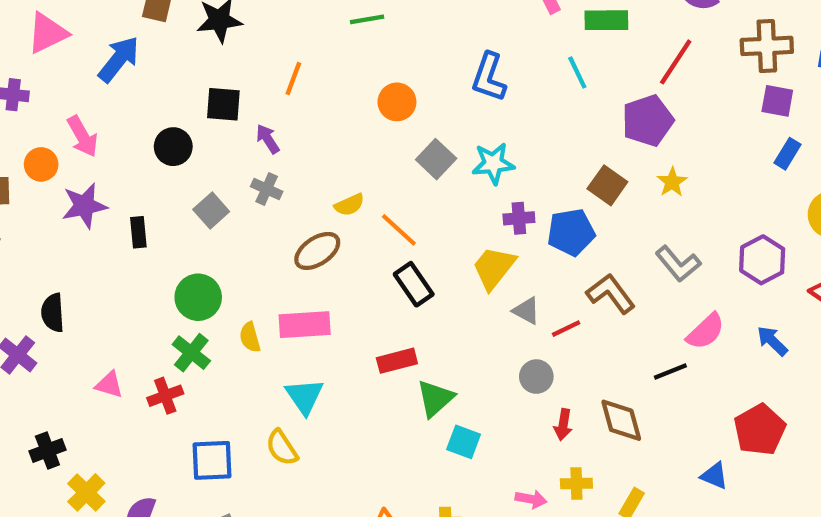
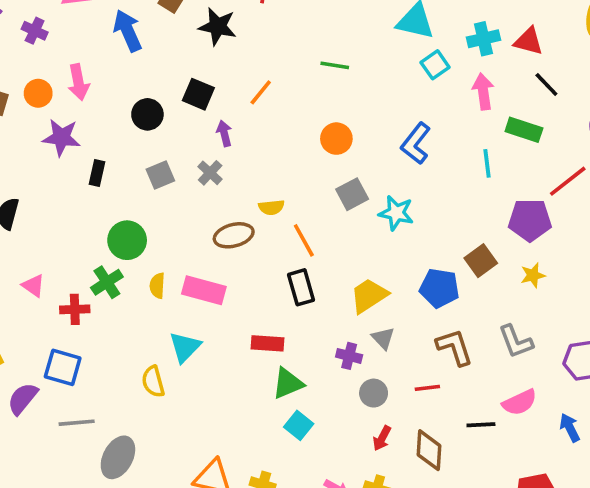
blue arrow: (119, 59) -> (128, 31), turned -81
purple cross: (519, 218) -> (349, 356), moved
red line: (566, 329) -> (427, 388), moved
blue square: (212, 460) -> (63, 367), moved

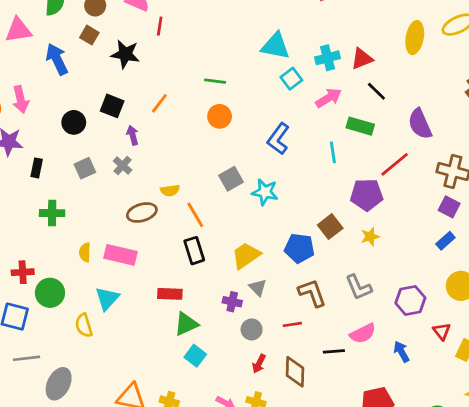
red triangle: (529, 41) -> (362, 59), turned -35
pink arrow: (483, 92) -> (329, 98), turned 68
orange circle: (336, 139) -> (220, 116), moved
green circle: (127, 240) -> (50, 293), moved
green cross: (107, 282) -> (52, 213), moved, turned 35

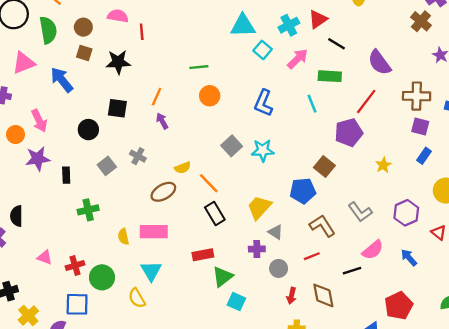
purple arrow: (133, 135) -> (162, 121), moved
yellow star: (370, 237) -> (383, 165), moved

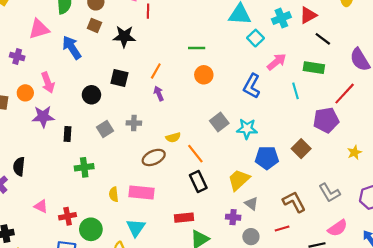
pink arrow: (298, 59) -> (277, 62), moved
gray cross: (138, 156) -> (134, 123), turned -32
blue pentagon: (303, 191) -> (267, 158), moved

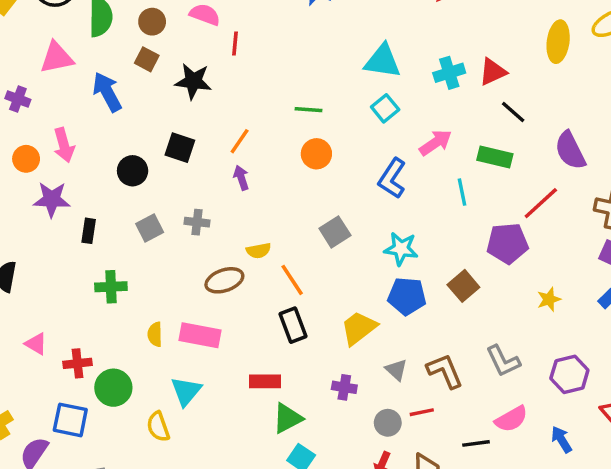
cyan square: (256, 38) -> (385, 108), moved
cyan star: (247, 129) -> (401, 249), moved
gray triangle: (251, 204) -> (396, 370), moved
gray circle: (251, 237) -> (388, 423), moved

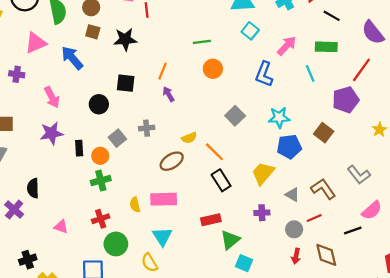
orange circle: (26, 159) -> (100, 156), moved
red cross: (78, 363) -> (101, 219), moved

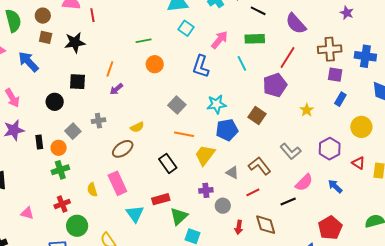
purple arrow: (169, 94) -> (116, 89), turned -96
orange line: (214, 152) -> (184, 134), moved, turned -30
pink rectangle: (164, 199) -> (117, 183), turned 70
gray circle: (294, 229) -> (223, 206), moved
cyan triangle: (162, 236) -> (135, 214), moved

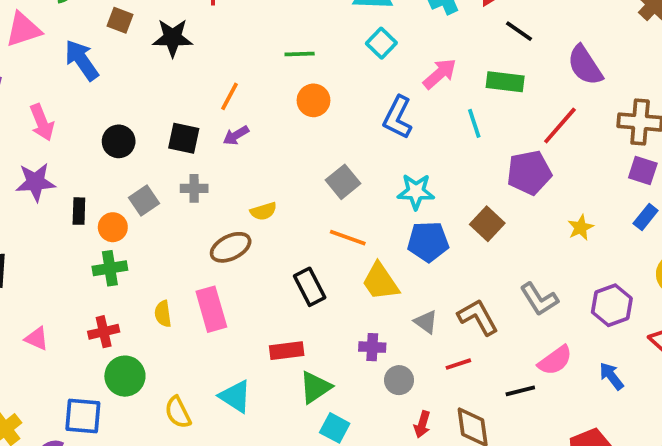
black square: (78, 82) -> (184, 138), moved
yellow trapezoid: (205, 155) -> (380, 282), turned -80
cyan triangle: (135, 214) -> (235, 396), moved, turned -30

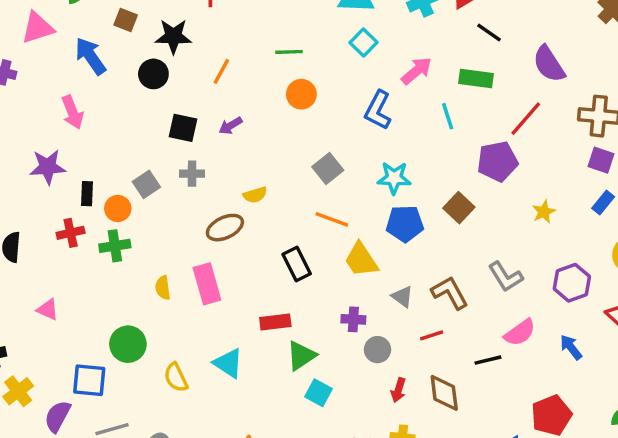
orange line: (230, 96) -> (221, 71), moved
pink arrow: (42, 122) -> (72, 112), moved
black circle: (119, 141) -> (153, 74), moved
red cross: (104, 332) -> (71, 233), moved

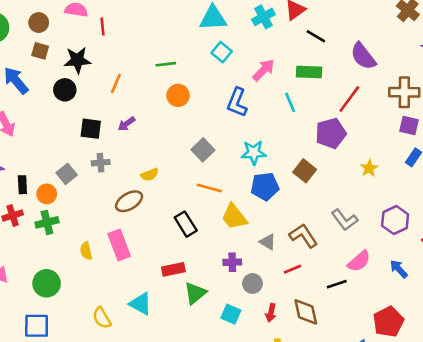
green circle: (128, 344) -> (47, 283), moved
cyan square: (319, 393) -> (231, 314), moved

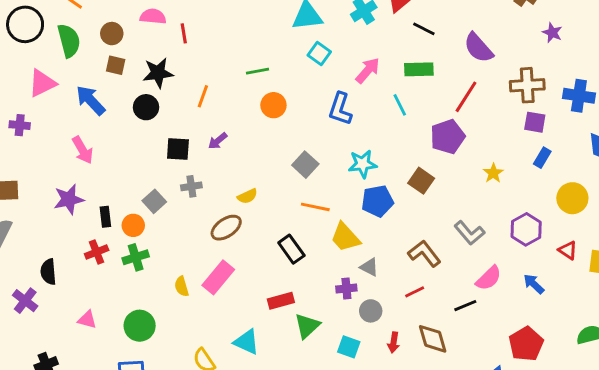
gray triangle: (268, 242) -> (369, 267), moved
pink rectangle: (119, 245) -> (218, 277), turned 64

